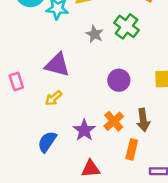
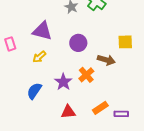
purple circle: (119, 80) -> (78, 43), moved
brown arrow: (143, 120) -> (106, 60), moved, turned -66
orange rectangle: (132, 149) -> (100, 108), moved, turned 42

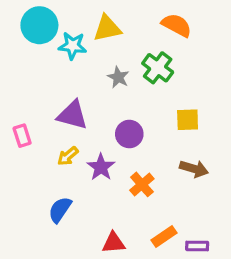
yellow square: (125, 42) -> (188, 120), moved
brown arrow: (106, 60) -> (194, 169), moved
purple star: (63, 82) -> (101, 167), moved

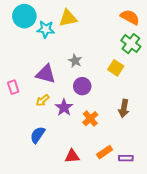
orange semicircle: (177, 25) -> (130, 17), moved
green cross: (158, 68) -> (131, 44), moved
gray star: (118, 77) -> (75, 61), moved
yellow square: (188, 120) -> (116, 68), moved, turned 35
brown arrow: (194, 169) -> (124, 108), turned 84

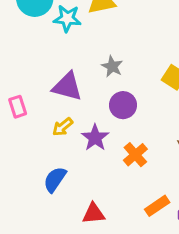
red triangle: (72, 156) -> (94, 214), moved

